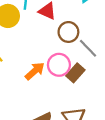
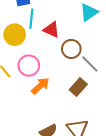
pink circle: (59, 65) -> (29, 66), moved

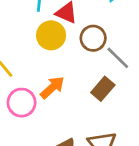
yellow circle: (15, 35) -> (51, 35), moved
pink circle: (29, 66) -> (22, 103), moved

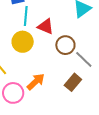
yellow circle: (51, 35) -> (23, 42), moved

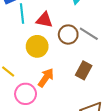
yellow circle: (23, 42) -> (37, 46), moved
gray line: (84, 59) -> (89, 34), moved

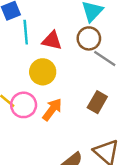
brown circle: (68, 34) -> (89, 38), moved
pink circle: (26, 94) -> (24, 105), moved

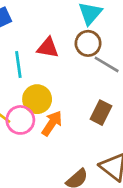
cyan line: (26, 32) -> (18, 65), moved
yellow circle: (43, 72) -> (37, 99), moved

